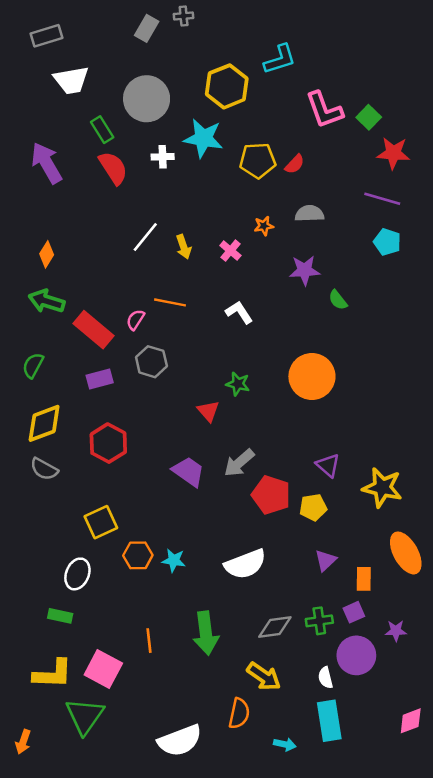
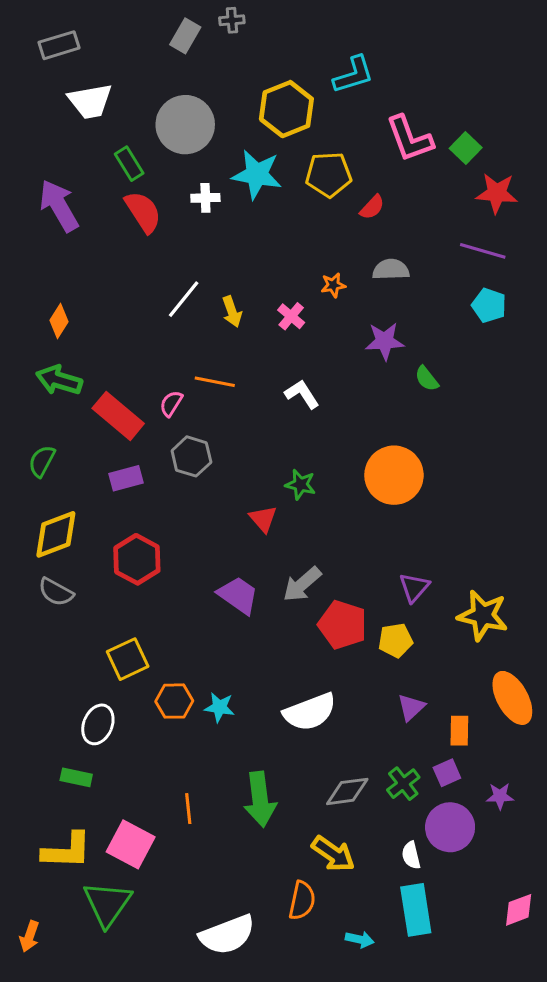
yellow pentagon: (258, 160) -> (329, 174), moved
purple triangle: (328, 465) -> (414, 587), turned 30
green cross: (319, 621) -> (403, 784), turned -30

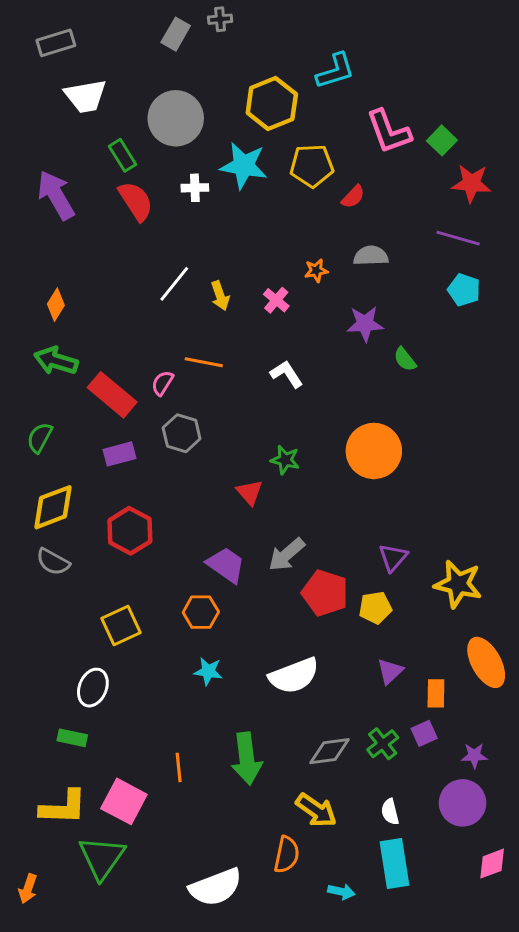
orange hexagon: (174, 701) -> (201, 612), moved
purple circle: (450, 827) -> (463, 803), moved

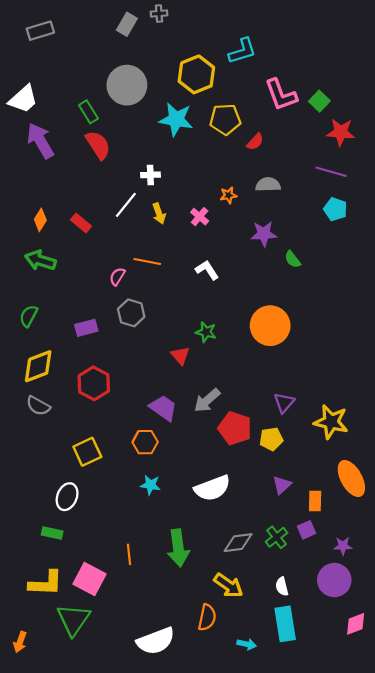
white trapezoid: (85, 96) -> (23, 99), moved, turned -32
white cross: (195, 188) -> (150, 175), moved
red rectangle: (112, 395) -> (81, 223), moved, size x0.6

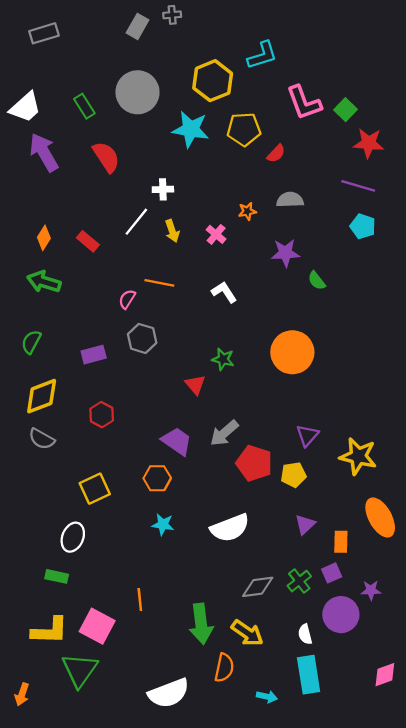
green rectangle: (88, 112) -> (84, 106), moved
red hexagon: (94, 383) -> (102, 415), size x0.7
green arrow: (178, 548) -> (201, 624), moved
purple circle: (334, 580) -> (341, 615), moved

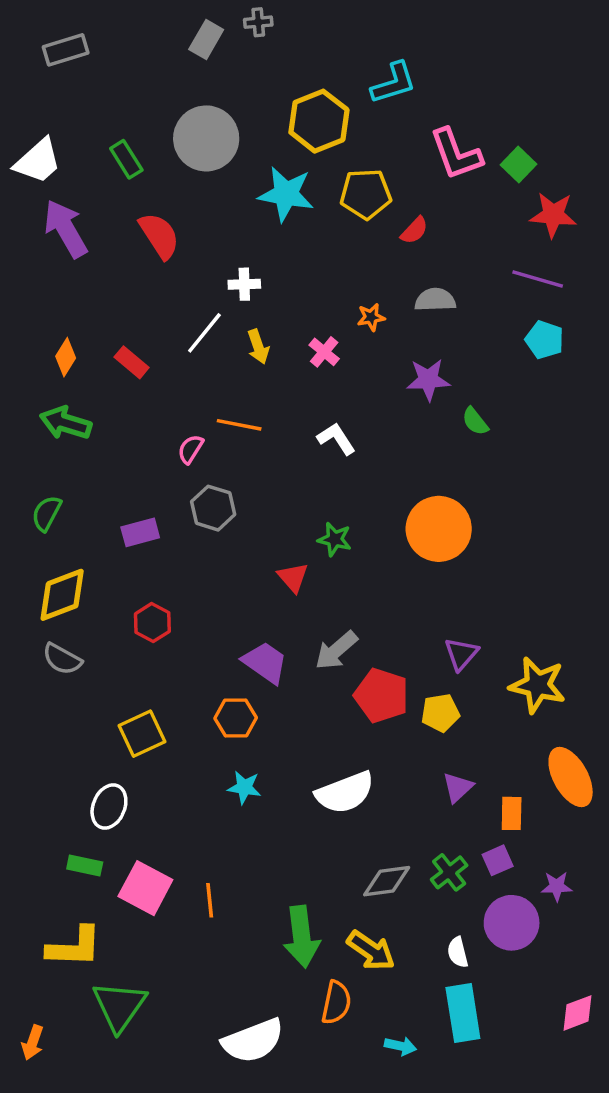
pink square: (97, 626) -> (145, 888), moved

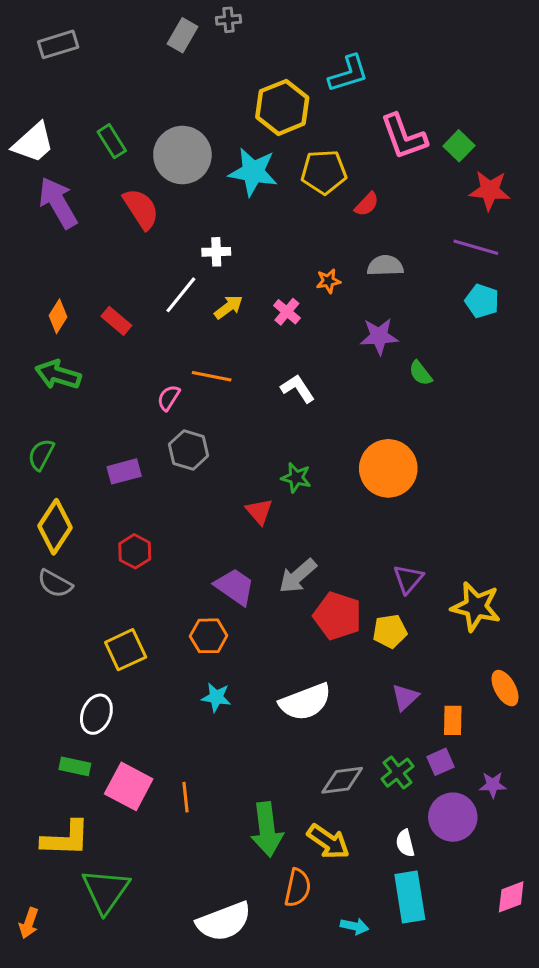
gray circle: (206, 138) -> (182, 155), moved
yellow arrow: (258, 347) -> (229, 307), turned -108
yellow diamond: (62, 595) -> (55, 527), turned -36
orange ellipse: (571, 777) -> (505, 688), size x0.7

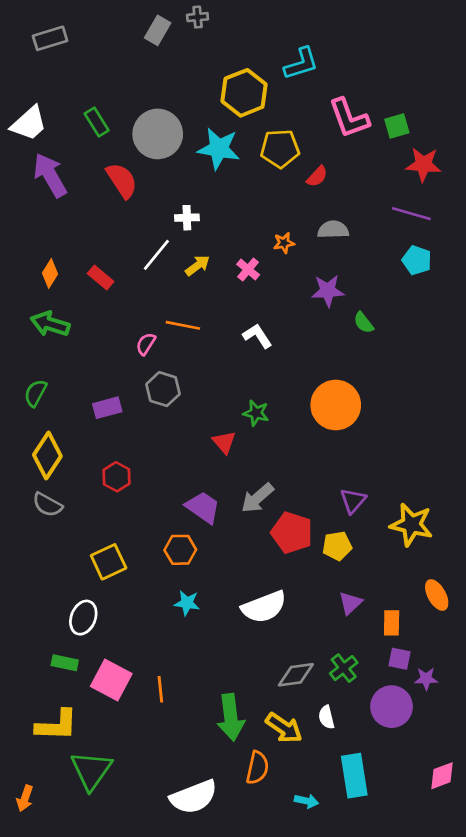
green square: (459, 146) -> (397, 126), turned 30
purple square: (440, 762) -> (400, 659), moved, turned 35
white semicircle: (405, 843) -> (326, 717), moved

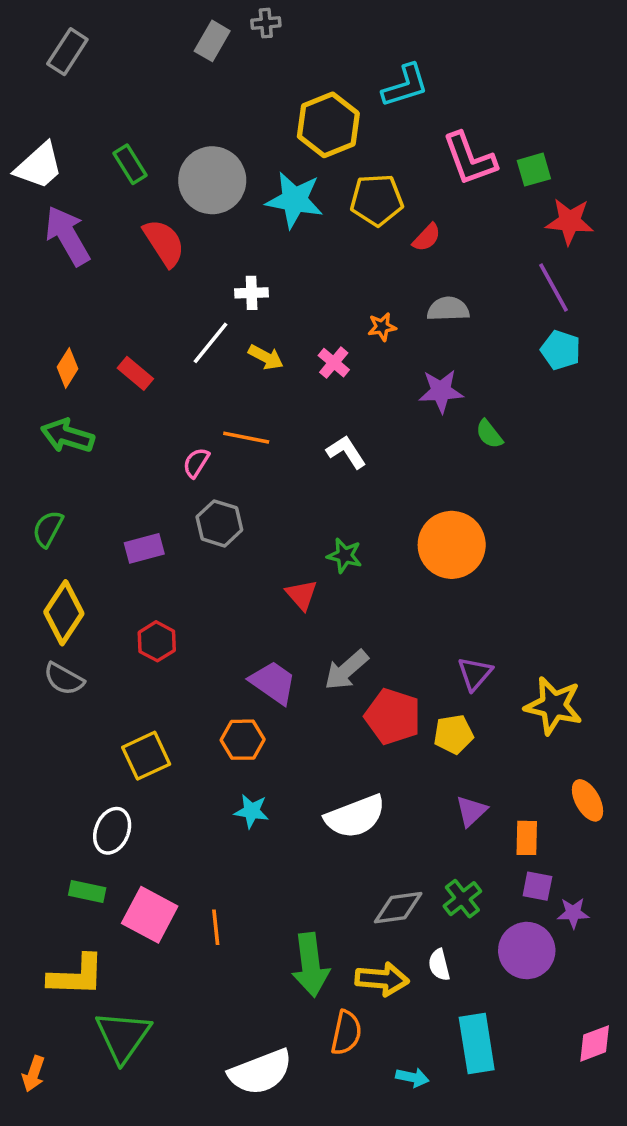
gray rectangle: (50, 38) -> (67, 52), turned -40
purple line: (411, 214) -> (554, 288), turned 45
yellow arrow: (198, 265) -> (266, 357), turned 65
yellow arrow: (284, 728) -> (382, 979), turned -30

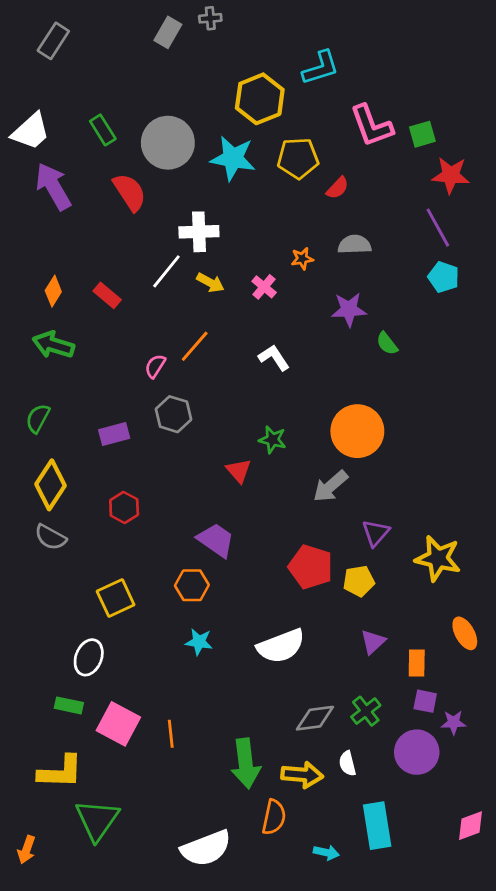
white cross: (252, 293) -> (199, 232), size x1.5
orange line: (246, 438) -> (195, 346), turned -60
gray arrow: (346, 670) -> (330, 486), moved

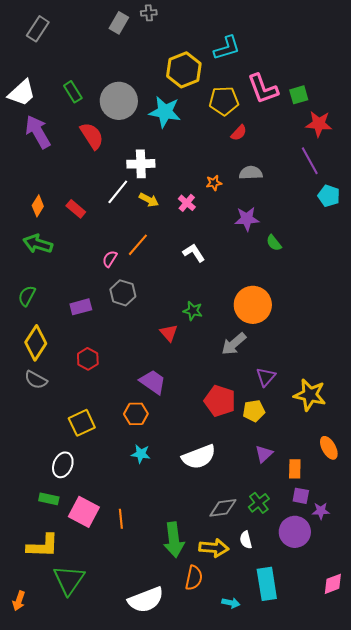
yellow pentagon: (298, 158) -> (224, 101), moved
cyan pentagon: (444, 277) -> (329, 196), moved

